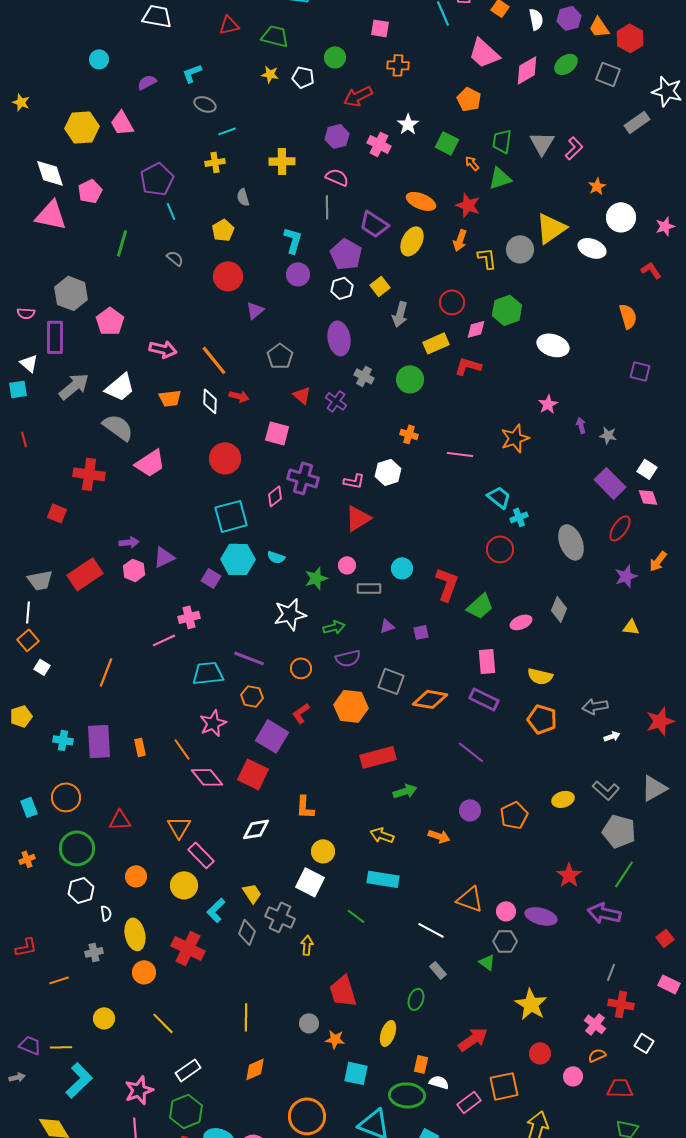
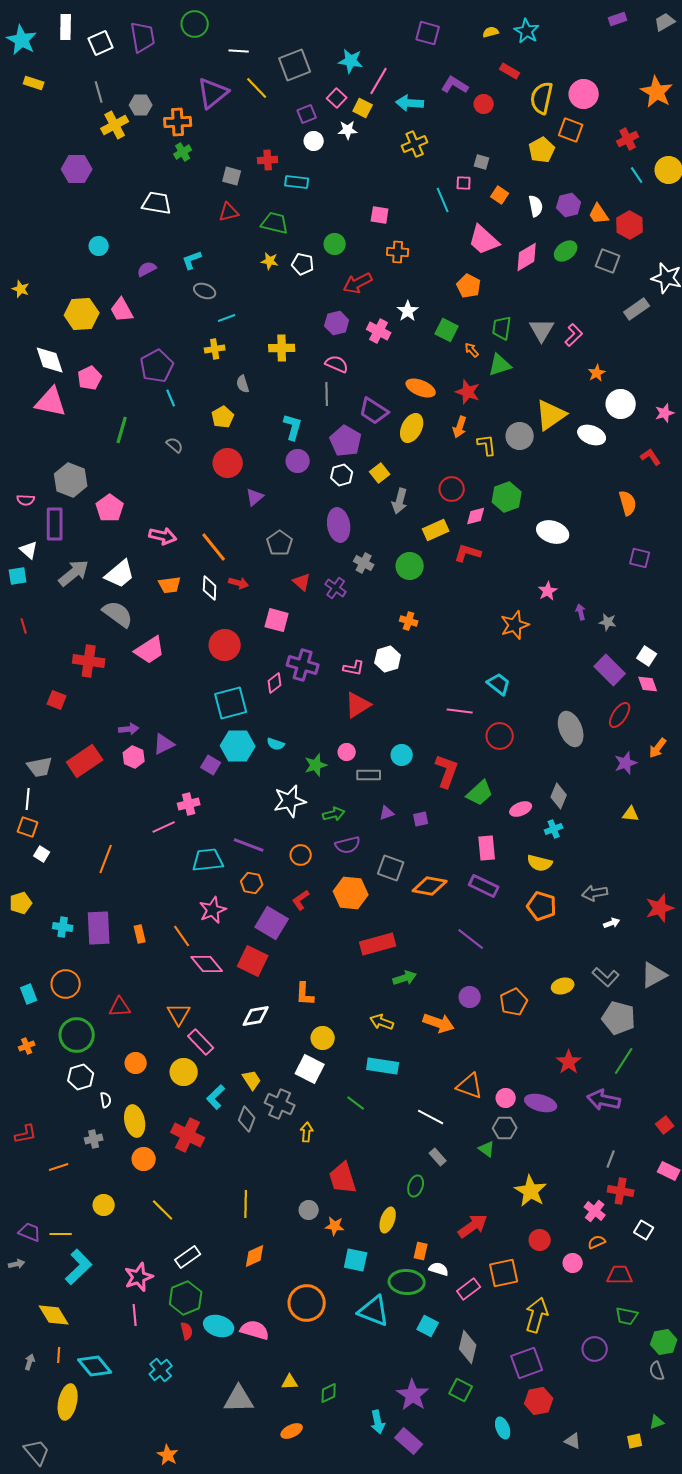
pink line: (460, 454) -> (460, 711), moved
cyan cross: (519, 517) -> (554, 829), moved
orange square: (28, 640) -> (28, 827), turned -30
orange arrow: (439, 836) -> (439, 1023), size x1.4

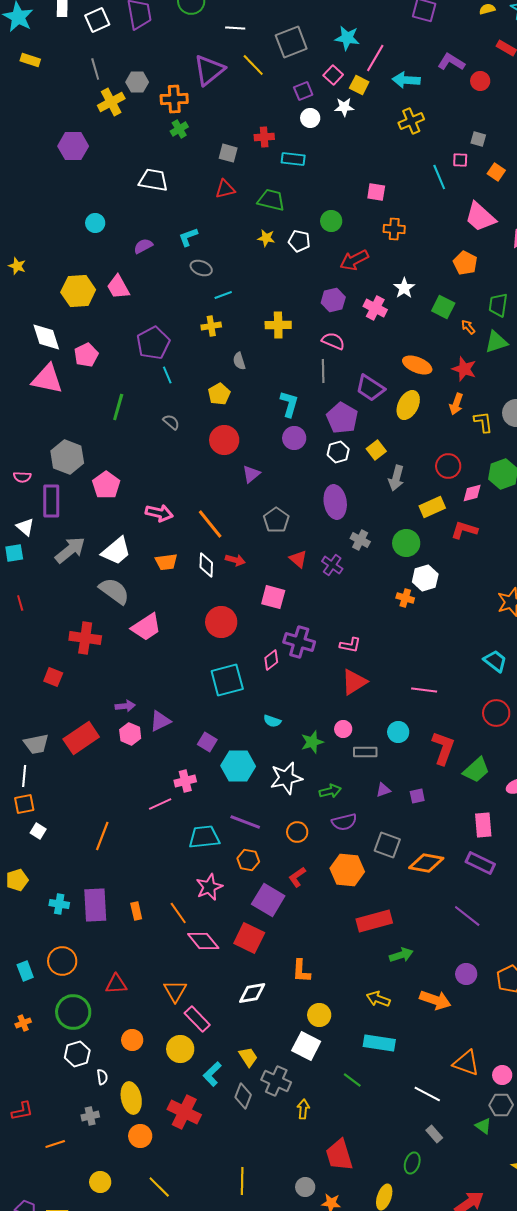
white hexagon: (388, 659) -> (425, 578), moved
pink line: (460, 711) -> (424, 690), moved
cyan hexagon: (238, 746) -> (238, 766), moved
orange square: (28, 827) -> (24, 804), turned -30

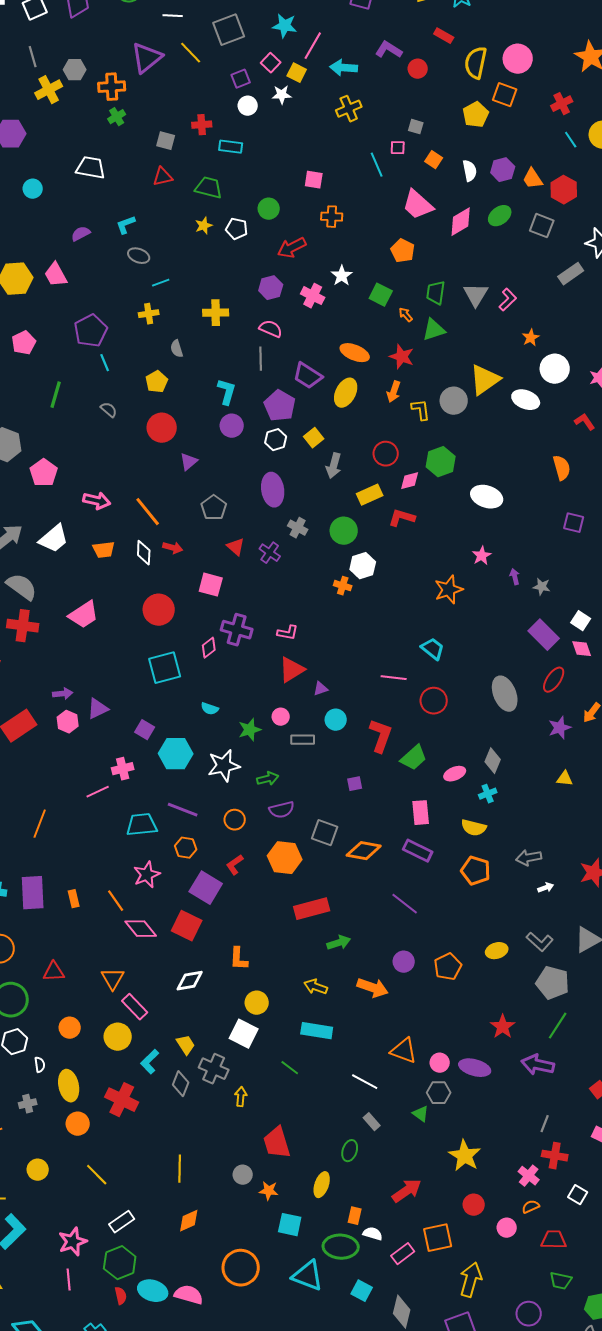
cyan circle: (95, 223) -> (33, 189), moved
yellow star: (266, 238) -> (204, 226), turned -30
gray semicircle: (114, 591) -> (22, 587), moved
pink line: (424, 690) -> (394, 678), moved
purple triangle: (383, 790) -> (321, 689), moved

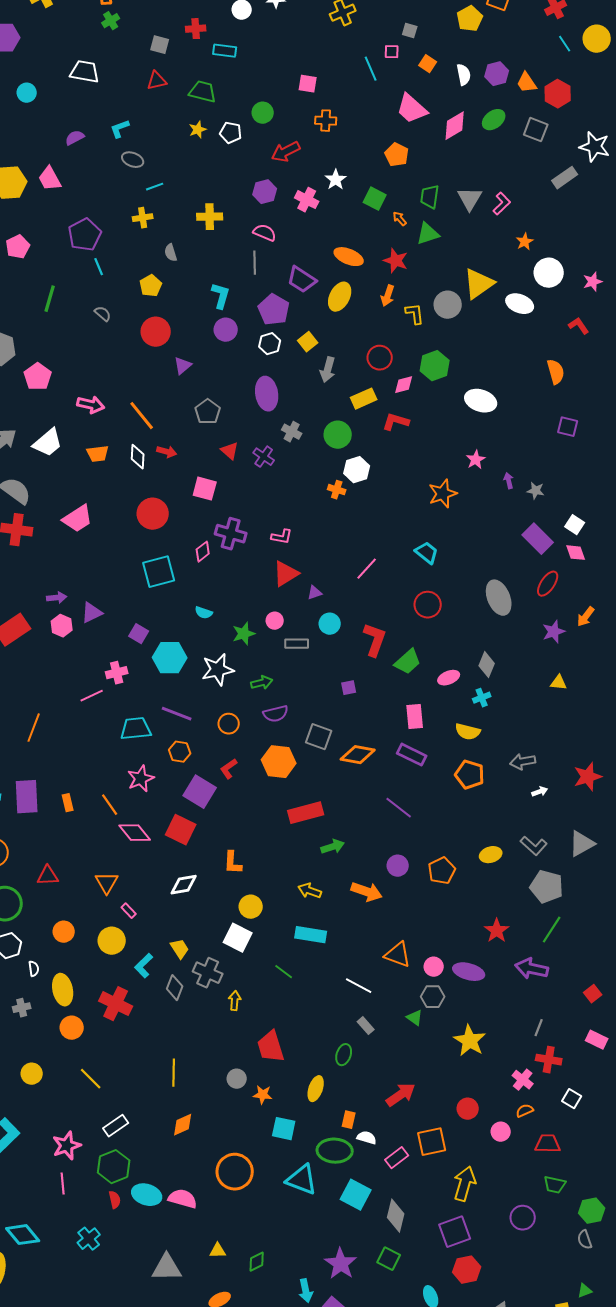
pink line: (394, 678) -> (367, 569), moved, turned -55
pink rectangle: (135, 1007) -> (129, 911), size x0.6
yellow star: (465, 1156) -> (470, 1041), moved
cyan square: (362, 1291) -> (356, 1195), size x1.4

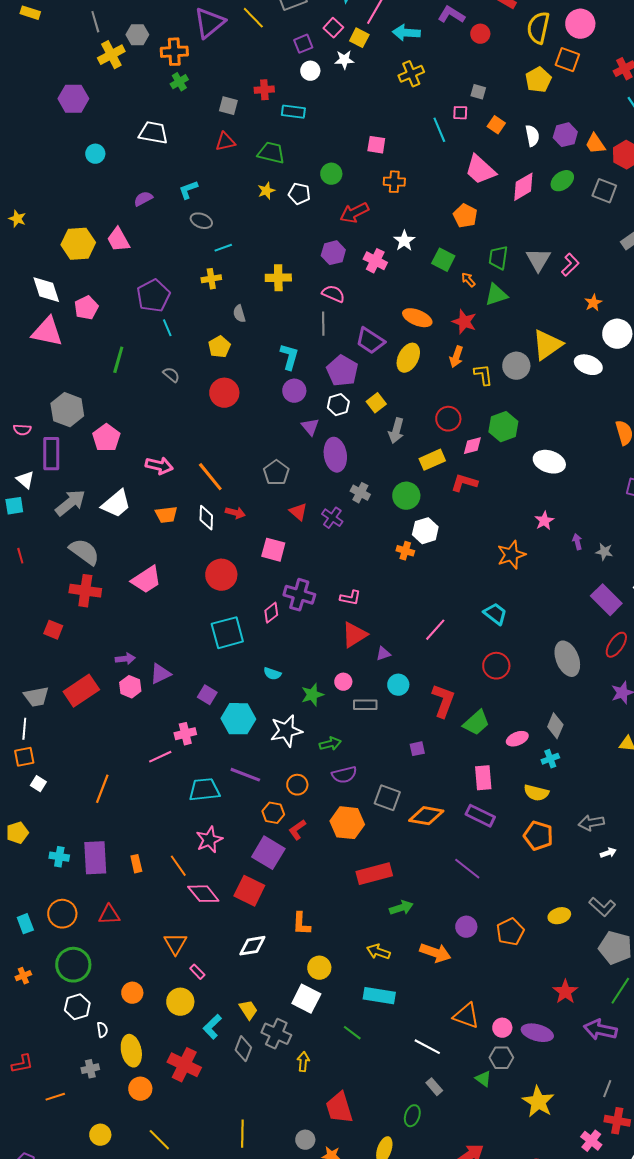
purple triangle: (183, 366) -> (310, 427), moved, turned -30
orange hexagon: (180, 752) -> (273, 813), moved
red triangle: (48, 876) -> (109, 915), moved

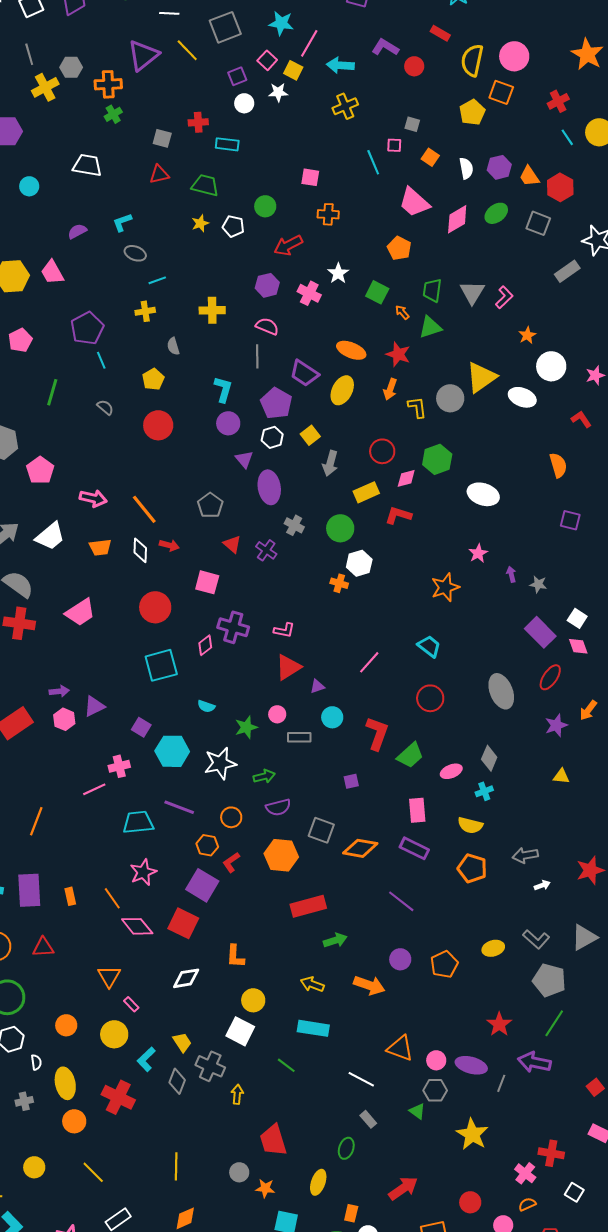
gray line: (607, 1089) -> (501, 1083), moved

